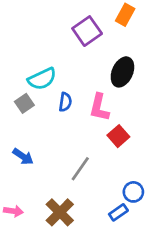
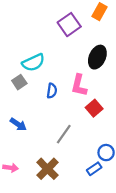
blue semicircle: (65, 102) -> (52, 91), moved

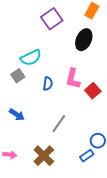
purple square: (69, 25) -> (52, 19), moved
black ellipse: (97, 57) -> (84, 40), moved
red square: (94, 108) -> (93, 91), moved

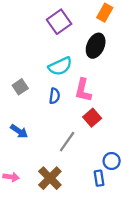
cyan semicircle: (31, 58) -> (60, 66), moved
red square: (93, 91) -> (92, 118), moved
blue rectangle: (87, 156) -> (99, 178), turned -64

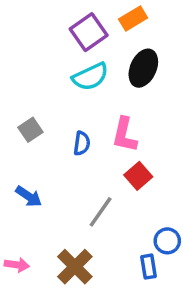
orange rectangle: (105, 13) -> (133, 19), moved, turned 30
cyan semicircle: (60, 66) -> (90, 77), moved

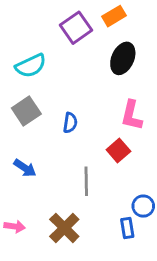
cyan semicircle: (90, 77) -> (31, 66), moved
gray square: (30, 130) -> (26, 111), size x1.4
pink L-shape: (125, 135) -> (132, 115), moved
gray line: (101, 212) -> (86, 181), turned -36

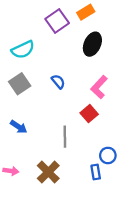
pink L-shape: (132, 115) -> (99, 87), turned 30
blue semicircle: (70, 123) -> (58, 82), moved, turned -48

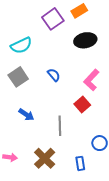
black ellipse: (92, 44) -> (85, 40), turned 55
blue arrow: (19, 127) -> (26, 115), moved
blue rectangle: (96, 172) -> (80, 163), moved

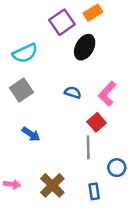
black ellipse: (85, 40) -> (85, 47), moved, turned -50
blue semicircle: (54, 75) -> (73, 92), moved, turned -32
gray line: (60, 126) -> (88, 147), moved

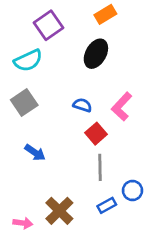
purple square: (62, 22) -> (49, 25), moved
red square: (97, 122) -> (96, 134), moved
pink arrow: (12, 184) -> (23, 223), moved
blue rectangle: (94, 191) -> (107, 205), moved, turned 70

